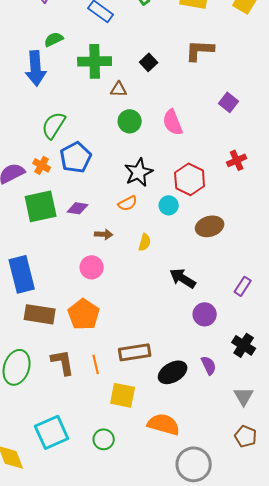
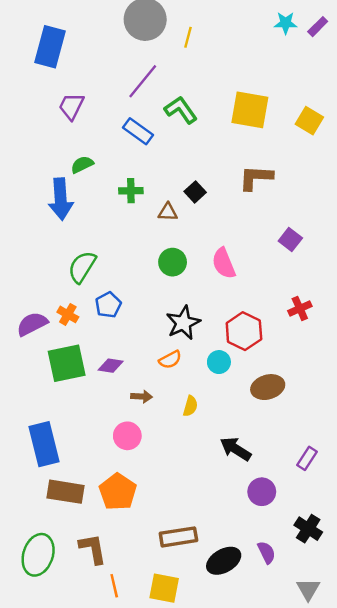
green cross: (95, 61) -> (131, 191), size x0.6
brown triangle: (119, 89) -> (168, 212), moved
blue pentagon: (76, 157) -> (108, 305), size x0.7
orange line: (96, 364) -> (114, 586), moved

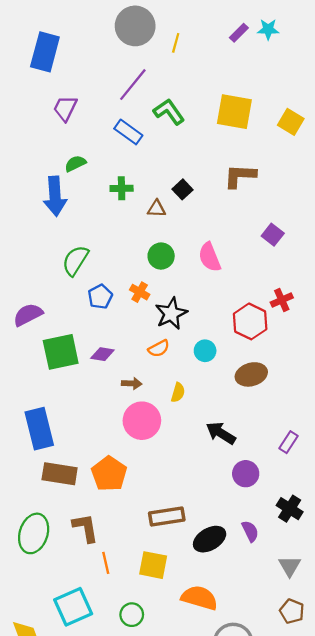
purple rectangle: (318, 27) -> (239, 33), moved
orange cross: (68, 314) -> (140, 292), moved
red hexagon: (244, 331) -> (250, 321), moved
pink circle: (127, 436) -> (142, 421), moved, size x1.4

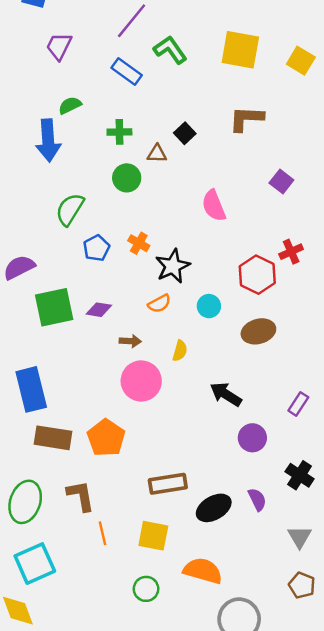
green circle: (161, 256) -> (127, 178), moved
cyan square: (73, 607) -> (35, 564), moved
green circle: (132, 615) -> (146, 589), moved

